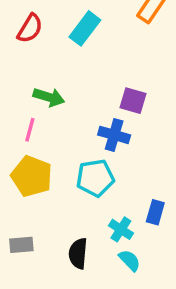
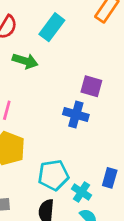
green arrow: (49, 97) -> (25, 61), moved
cyan pentagon: (95, 178) -> (53, 175), moved

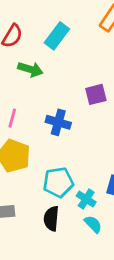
purple square: (91, 86) -> (96, 94), turned -30
blue cross: (76, 115) -> (58, 122), moved

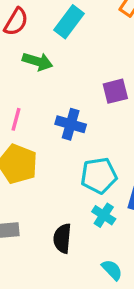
cyan pentagon: (58, 182) -> (99, 176), moved
cyan semicircle: (93, 224) -> (112, 270), moved

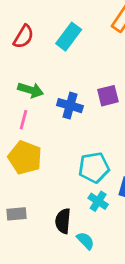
green arrow: (38, 61) -> (31, 90), moved
blue cross: (71, 124) -> (70, 106), moved
cyan semicircle: (112, 270) -> (85, 241), moved

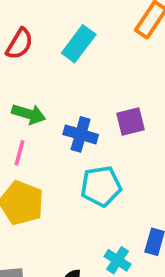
cyan pentagon: (94, 167) -> (101, 186), moved

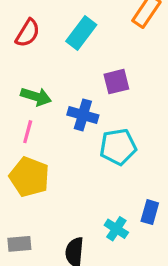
purple square: (130, 121) -> (116, 82), moved
cyan pentagon: (101, 186) -> (118, 147), moved

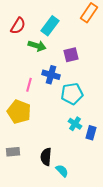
green arrow: (36, 97) -> (37, 46), moved
pink line: (28, 132) -> (29, 85), moved
cyan cross: (116, 229) -> (75, 124), moved

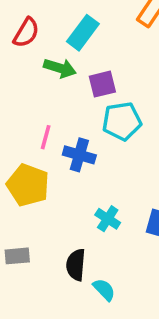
purple square: (71, 55) -> (102, 84), moved
blue cross: (51, 75) -> (79, 155), moved
cyan pentagon: (72, 94) -> (122, 121), moved
cyan cross: (75, 124) -> (108, 219), moved

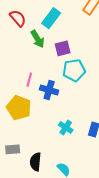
red semicircle: (26, 33) -> (18, 18), turned -72
green arrow: (60, 68) -> (38, 39), turned 42
black semicircle: (76, 265) -> (36, 162), moved

